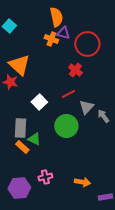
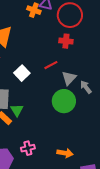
red cross: (75, 70) -> (66, 41), moved, turned -32
green circle: (66, 126) -> (64, 101), moved
green triangle: (34, 139) -> (17, 110), turned 32

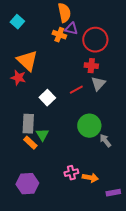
gray triangle: (69, 78) -> (98, 84), moved
gray arrow: (86, 87) -> (105, 141), moved
pink cross: (28, 148) -> (71, 173), moved

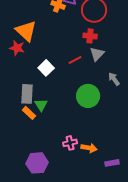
gray arrow: (105, 141) -> (114, 79), moved
purple hexagon: (27, 184) -> (37, 163), moved

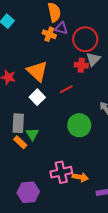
orange triangle: (26, 31) -> (37, 71), moved
gray triangle: (97, 54) -> (93, 59), moved
pink cross: (70, 143) -> (61, 172), size x1.5

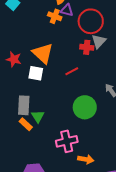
white square: (37, 97) -> (36, 73), moved, turned -35
pink cross: (61, 172) -> (67, 141), moved

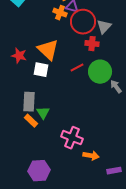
red circle: (91, 21) -> (83, 22), moved
gray triangle: (99, 41) -> (104, 27), moved
green circle: (85, 107) -> (100, 72), moved
pink cross: (67, 141) -> (72, 138), turned 35

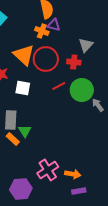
red circle: (83, 22) -> (46, 59), moved
orange triangle: (48, 50) -> (24, 55), moved
pink cross: (72, 138) -> (48, 170), moved, turned 35
purple rectangle: (114, 171) -> (79, 191), moved

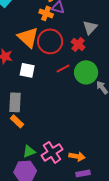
red cross: (74, 62) -> (78, 44), turned 32
green triangle: (25, 131) -> (29, 151), moved, turned 40

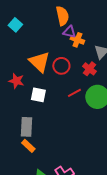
orange cross: (46, 13) -> (77, 40), moved
red circle: (50, 41) -> (61, 66), size x0.7

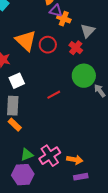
red line: (74, 93) -> (54, 95), moved
white square: (38, 95) -> (17, 81), moved, turned -35

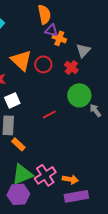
orange rectangle: (15, 125) -> (18, 144), moved
green triangle: (27, 155) -> (22, 174), size x1.6
purple rectangle: (81, 177) -> (76, 196), size x1.6

